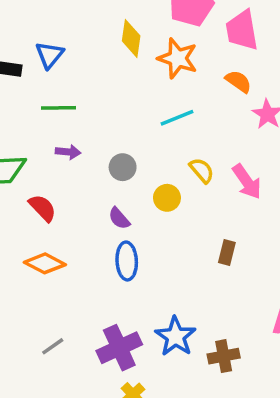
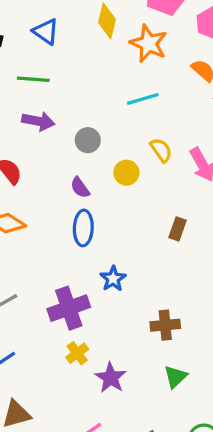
blue triangle: (50, 55) -> (46, 32), moved, turned -40
purple arrow: (68, 152) -> (38, 121), size x1.4
blue star: (175, 336) -> (113, 279), moved, size x0.7

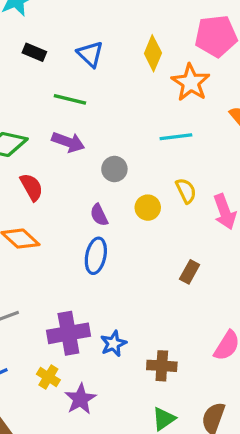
blue star: (113, 279) -> (113, 344), moved
yellow cross: (77, 353) -> (48, 377), moved, turned -30
purple star: (111, 378) -> (80, 399), moved

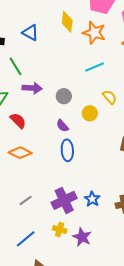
green line: (70, 99) -> (16, 66), moved, turned 60

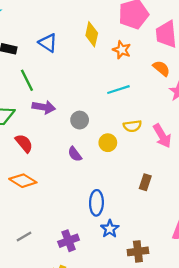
orange star: (94, 33) -> (122, 50), size x0.7
yellow semicircle: (110, 97) -> (132, 126), turned 119
blue ellipse: (67, 150) -> (96, 203), moved
blue star: (92, 199) -> (110, 229), moved
purple cross: (64, 200) -> (69, 241), size x0.7

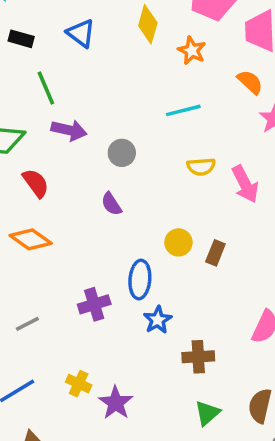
yellow circle: (108, 143) -> (178, 242), moved
purple cross: (69, 241) -> (94, 304), moved

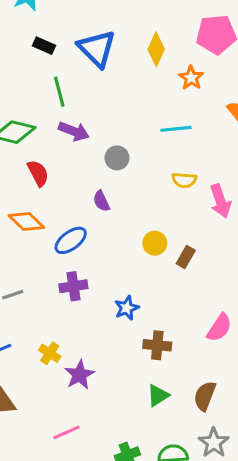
blue triangle: (81, 33) -> (97, 49), size x1.5
blue ellipse: (140, 280) -> (71, 240), moved, turned 40

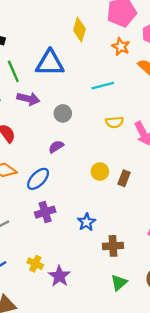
blue triangle: (97, 49) -> (50, 63), moved, turned -36
orange star: (191, 78) -> (121, 47), moved
purple semicircle: (101, 201) -> (56, 147), turned 91

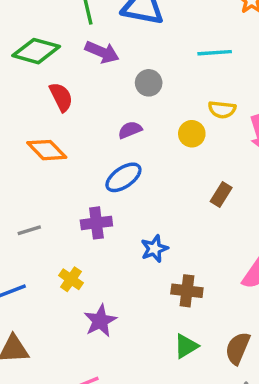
yellow circle: (100, 172) -> (192, 134), moved
blue ellipse: (38, 179) -> (123, 177), moved
yellow cross: (35, 264) -> (71, 279), moved

